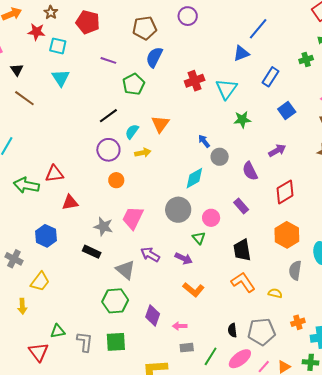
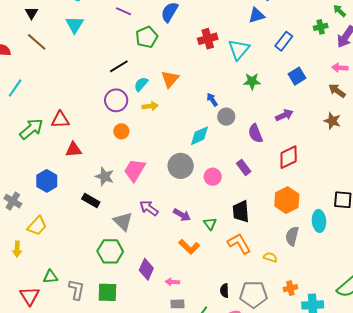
green arrow: (26, 185) -> (31, 129), turned 125
green triangle: (199, 238) -> (210, 224), moved

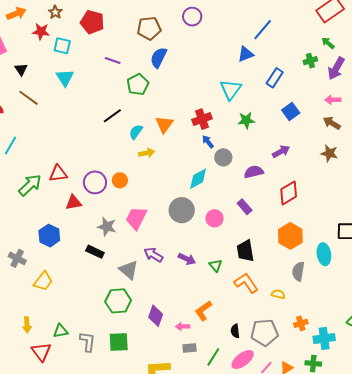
red cross: (208, 39) -> (202, 119), moved
purple circle: (116, 100) -> (95, 182), moved
purple semicircle: (255, 133) -> (254, 172), turned 102
orange L-shape: (189, 247) -> (203, 311), moved, turned 105
yellow arrow: (17, 249) -> (27, 325), moved

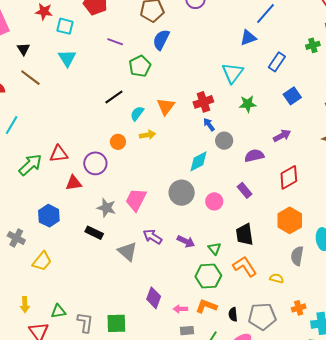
orange circle: (120, 180) -> (118, 142), moved
green hexagon: (118, 301) -> (208, 276), moved
orange L-shape: (203, 311) -> (206, 306), moved, turned 55

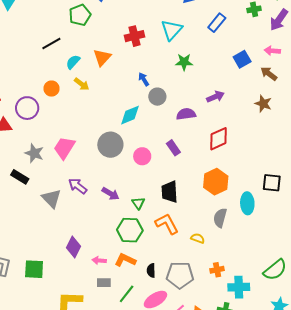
blue square: (292, 96) -> (242, 59), moved
red cross: (203, 102) -> (135, 36), moved
yellow arrow: (148, 135) -> (82, 84), turned 42

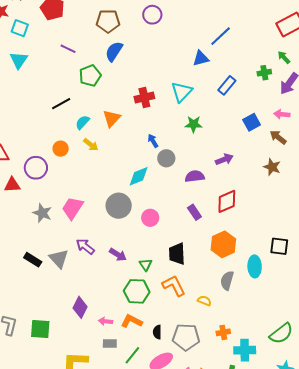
purple rectangle: (173, 148) -> (194, 212), moved
black rectangle: (20, 177) -> (33, 260), moved

